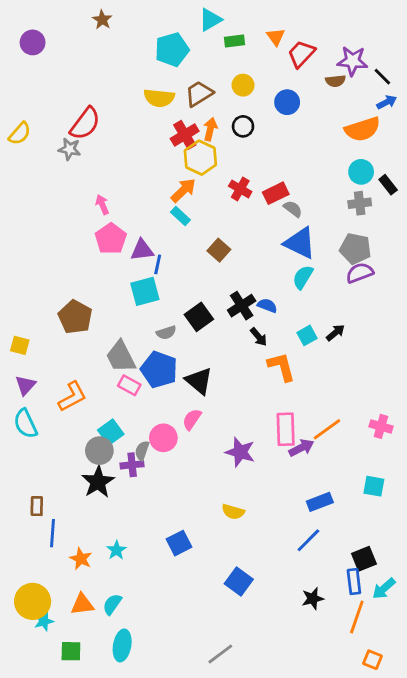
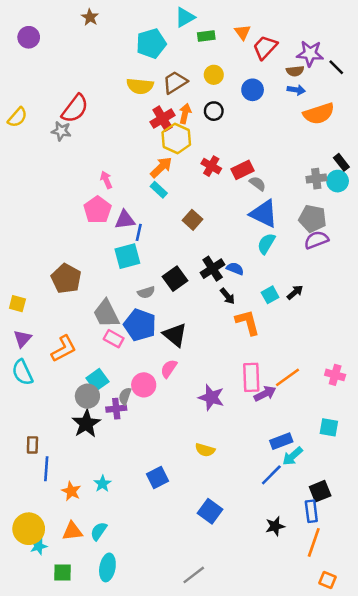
blue arrow: (387, 102) -> (296, 90), moved, turned 36
cyan circle: (361, 172) -> (338, 181), moved
pink arrow: (102, 205) -> (106, 180), moved
cyan arrow: (384, 589) -> (293, 456), moved

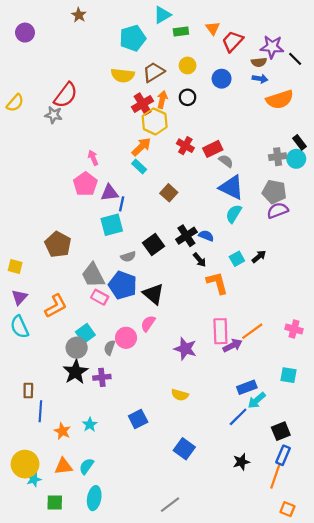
purple cross: (116, 409) -> (102, 377), moved
blue rectangle: (311, 511) -> (283, 455), moved, turned 30

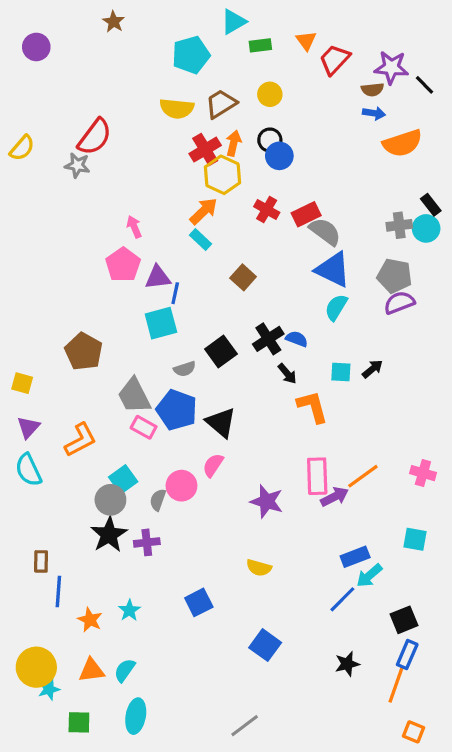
blue circle: (222, 79) -> (279, 156), moved
gray semicircle: (226, 161) -> (325, 232), size x1.5
cyan square: (237, 259) -> (341, 372), turned 32

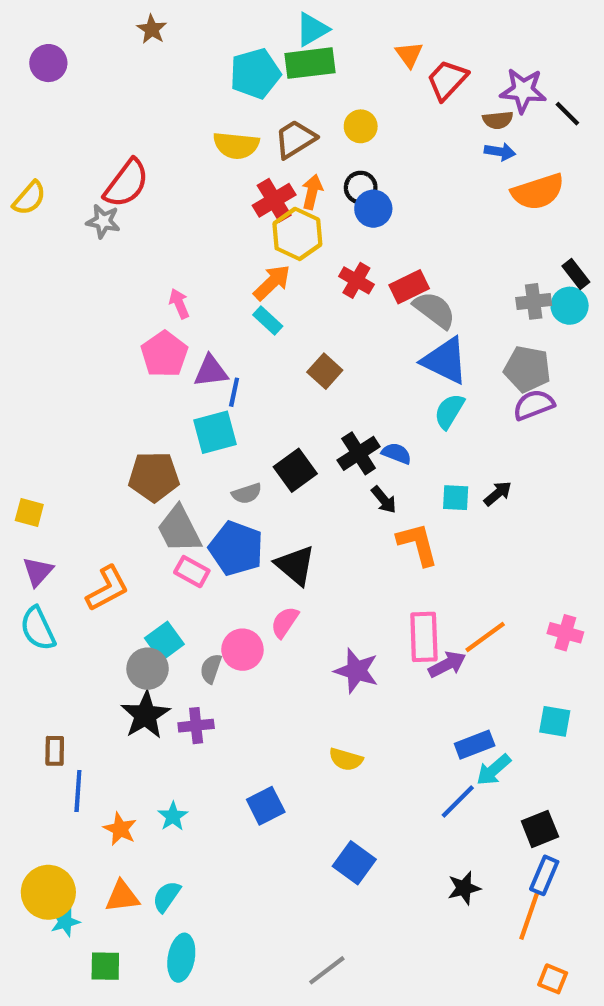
green rectangle: (260, 45) -> (310, 63), moved, size x1.6
brown pentagon: (84, 352) -> (154, 477), moved, turned -30

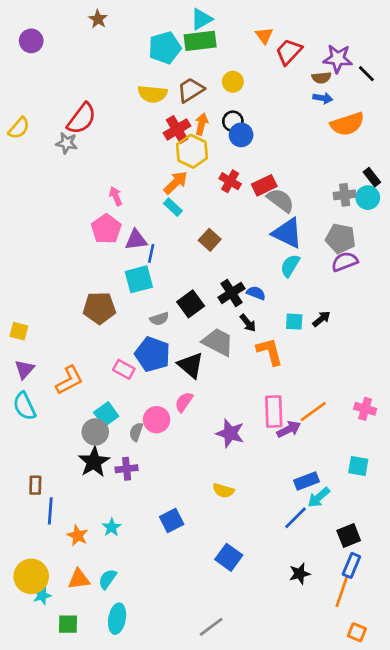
gray trapezoid: (179, 529) -> (218, 342), moved, turned 144

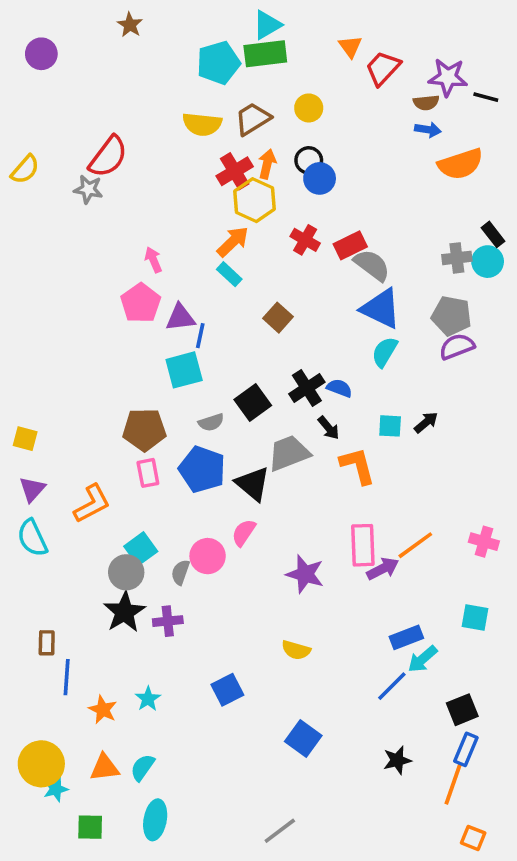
black line: (366, 74) -> (486, 97), turned -30
brown pentagon: (99, 308) -> (144, 430), moved
gray trapezoid: (218, 342) -> (289, 453), turned -48
pink rectangle: (124, 369) -> (148, 473), moved, turned 50

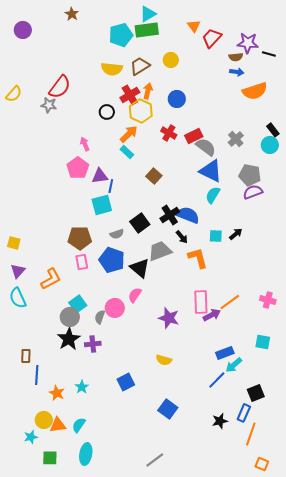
black circle: (309, 160) -> (107, 112), moved
gray cross: (457, 258) -> (236, 139), moved, turned -35
blue semicircle: (339, 388) -> (188, 215), size x1.6
blue rectangle: (466, 749) -> (244, 413), moved
yellow circle: (41, 764) -> (44, 420), moved, size x0.7

